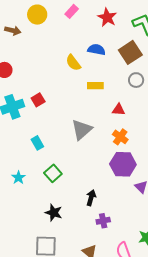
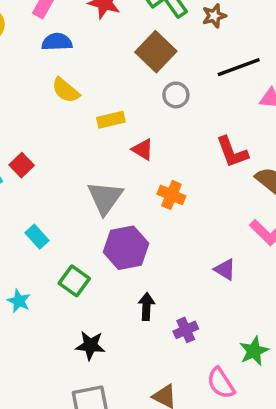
blue semicircle: (96, 50) -> (57, 42), moved
red triangle: (119, 110) -> (143, 149), moved, turned 40
purple hexagon: (123, 164) -> (126, 248), moved
purple cross: (103, 221) -> (186, 330), moved

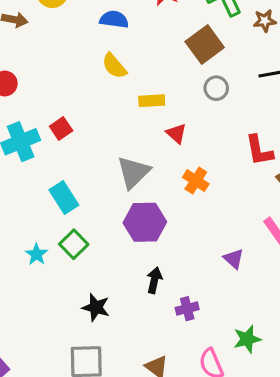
cyan rectangle: (37, 237) -> (64, 197), size x1.4
green square: (74, 281) -> (74, 244), moved

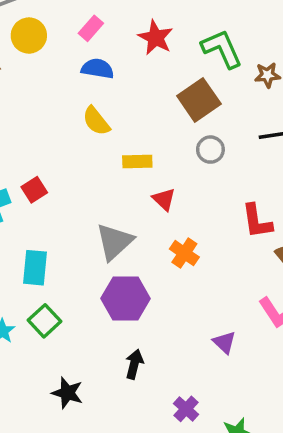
cyan rectangle: (64, 197) -> (35, 268), turned 36
purple cross: (187, 309) -> (186, 409), moved, turned -35

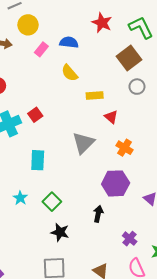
pink rectangle: (91, 28) -> (41, 49), moved
purple hexagon: (126, 298) -> (116, 183), moved
green square: (45, 321) -> (52, 202), moved

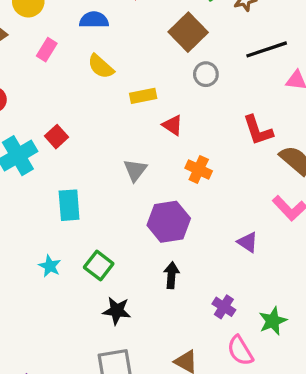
pink rectangle: (41, 49) -> (47, 50), moved
gray triangle: (83, 143) -> (135, 170), size x0.7
purple hexagon: (116, 183) -> (169, 222), moved

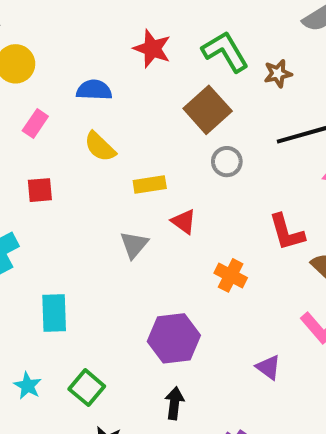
red square: (56, 137) -> (40, 190), moved, turned 35
gray triangle: (135, 170) -> (134, 245), moved
orange cross: (199, 170) -> (231, 275), moved

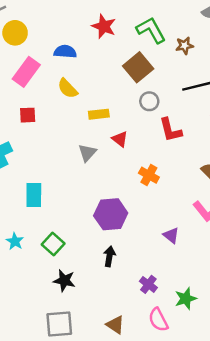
pink rectangle: (35, 124) -> (26, 72), size x1.6
red L-shape: (287, 232) -> (170, 130), moved

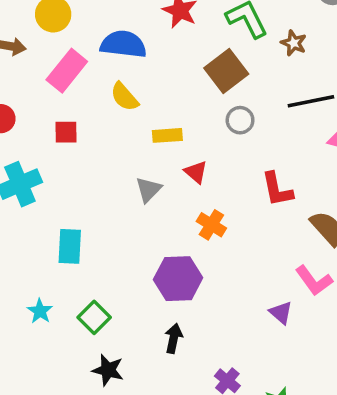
brown star: (185, 46) -> (294, 43), turned 30
blue semicircle: (65, 52) -> (123, 44), size x1.4
red L-shape: (170, 130) -> (277, 189), moved
orange cross: (149, 175) -> (211, 225), moved
purple triangle: (171, 235) -> (281, 313), moved

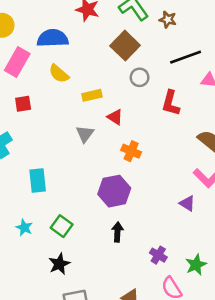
red L-shape: (277, 189) -> (171, 103), moved, turned 35
black star: (108, 370) -> (59, 264), moved, turned -30

